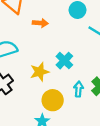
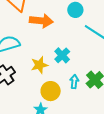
orange arrow: (40, 23) -> (41, 21), size x1.6

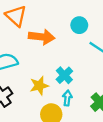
cyan arrow: (74, 82) -> (67, 98), moved

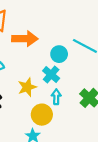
cyan circle: (79, 25) -> (59, 54), moved

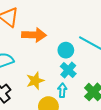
cyan cross: (51, 74) -> (68, 70), moved

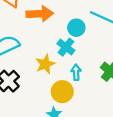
cyan cross: (68, 70) -> (66, 47), moved

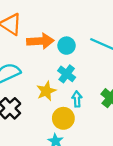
cyan circle: (76, 28) -> (67, 46), moved

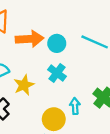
yellow star: (46, 91) -> (24, 85), moved
cyan arrow: (77, 99) -> (75, 106), moved

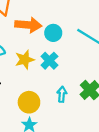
yellow star: (24, 85) -> (25, 60), moved
yellow circle: (54, 119) -> (29, 102), moved

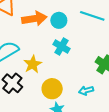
yellow star: (25, 60) -> (33, 64), moved
cyan arrow: (62, 94) -> (86, 91), moved, turned -96

